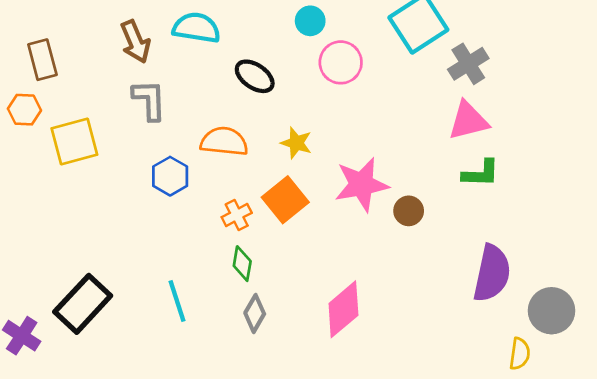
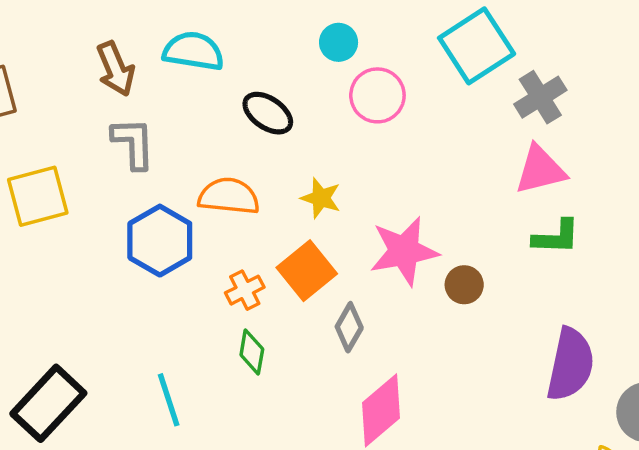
blue hexagon: (170, 176) -> (160, 241), size x1.4
gray diamond: (255, 313) -> (349, 327), moved

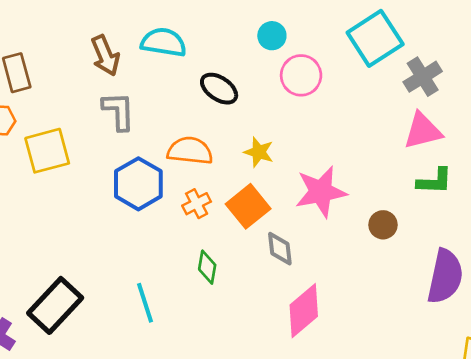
brown circle: (464, 285) -> (383, 225), moved
orange cross: (245, 290) -> (197, 204), moved
gray diamond: (349, 327) -> (280, 249), turned -36

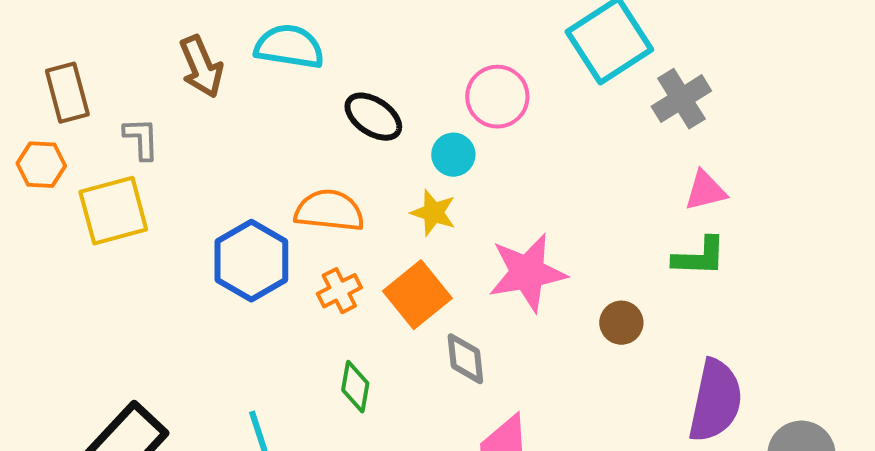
cyan circle: (272, 36) -> (453, 155), moved
gray L-shape: (119, 111) -> (141, 139), moved, size x0.7
pink triangle: (423, 131) -> (705, 191), moved, size x0.7

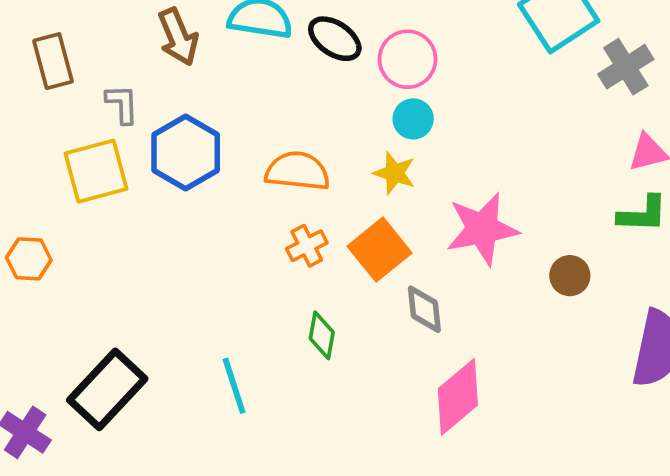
pink circle: (497, 97) -> (408, 59), moved
black ellipse: (373, 117) -> (335, 39), moved
orange hexagon: (41, 165) -> (29, 259), moved
blue hexagon: (251, 261) -> (186, 153), moved

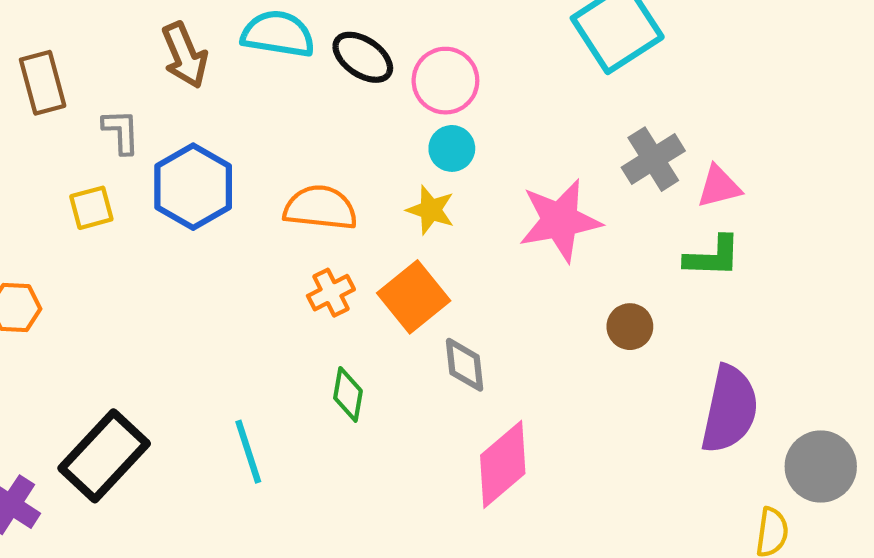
gray cross: (626, 67) -> (653, 159), moved
yellow square: (96, 171) -> (91, 208), size x0.6
pink star: (482, 229) -> (560, 221), moved

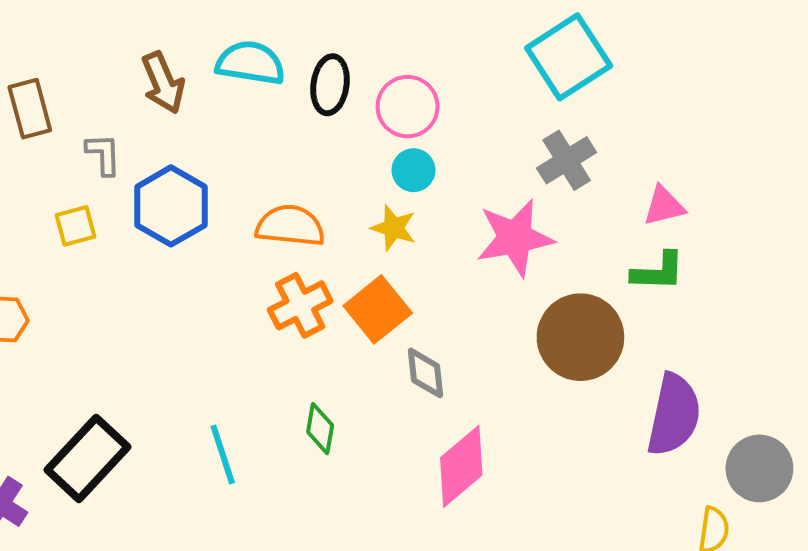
black ellipse: (363, 57) -> (330, 85), turned 64
gray cross: (653, 159) -> (567, 160), moved
orange cross: (331, 293) -> (300, 305), size x1.4
brown circle: (630, 327) -> (580, 337), size x2.0
green diamond: (348, 394) -> (320, 429), moved

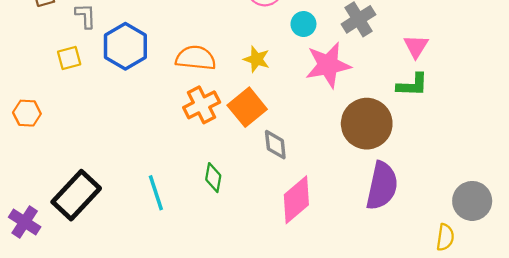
cyan circle: (414, 170) -> (303, 24), moved
pink triangle: (664, 206) -> (416, 46), turned -44
purple semicircle: (674, 415) -> (382, 186), moved

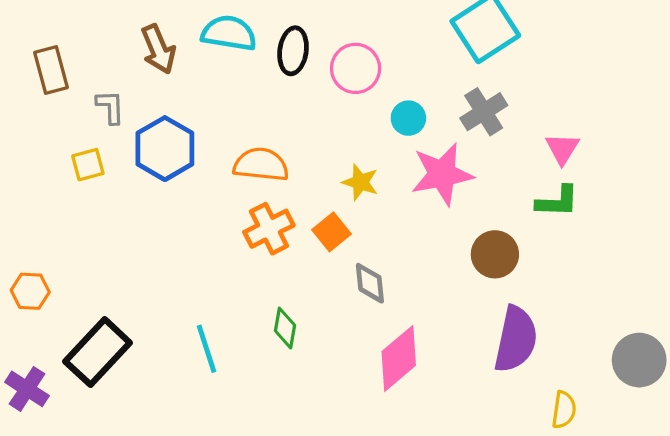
yellow star: (257, 59) -> (360, 182), moved
orange square: (247, 107) -> (331, 232), size x0.7
orange hexagon: (27, 113) -> (30, 291), moved
brown circle: (367, 124) -> (495, 254), size x0.7
yellow semicircle: (445, 237) -> (564, 410), moved

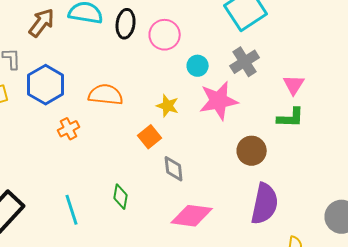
brown arrow: (158, 49) -> (42, 23), turned -120
orange cross: (269, 229) -> (69, 129), moved, size x0.7
pink diamond: (399, 358) -> (192, 216), turned 48

